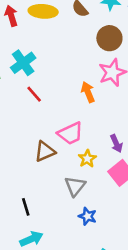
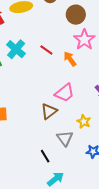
red line: (34, 94) -> (46, 50), moved
yellow star: (87, 159) -> (84, 122), moved
gray triangle: (75, 186) -> (65, 138), moved

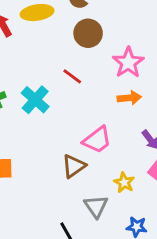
brown circle: (76, 15) -> (88, 33), moved
cyan cross: (16, 49) -> (35, 100), moved
orange arrow: (70, 59) -> (129, 98), moved, turned 119

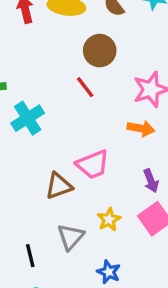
brown circle: (88, 33) -> (100, 51), moved
cyan cross: (35, 100) -> (28, 118), moved

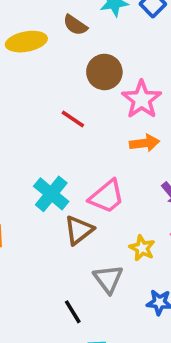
brown circle: (100, 51) -> (104, 72), moved
cyan cross: (28, 118) -> (51, 194), moved

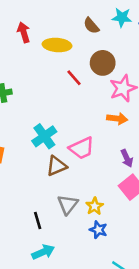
yellow ellipse: (26, 42) -> (57, 45), moved
red line: (73, 119) -> (74, 78), moved
yellow star: (142, 248) -> (95, 206), moved

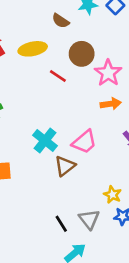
gray triangle: (68, 204) -> (89, 219), moved

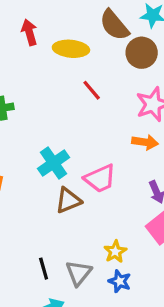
brown semicircle: (61, 21) -> (114, 25), size x1.5
brown circle: (82, 54) -> (142, 53), moved

